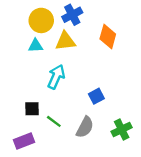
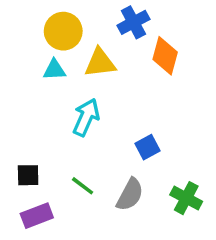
blue cross: (72, 15) -> (133, 22), moved
black square: (32, 109) -> (28, 175), moved
green cross: (122, 130) -> (186, 198), turned -36

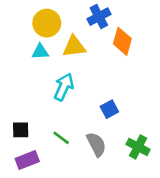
gray semicircle: (130, 195) -> (96, 144), turned -55

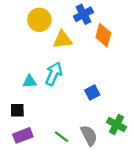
cyan triangle: (40, 52) -> (29, 81), moved
green line: (61, 138) -> (61, 137), moved
gray semicircle: (96, 144) -> (89, 135), moved

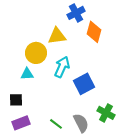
yellow circle: (39, 20) -> (36, 53), moved
cyan arrow: (54, 74) -> (62, 67), moved
blue square: (92, 93) -> (84, 84), size x1.5

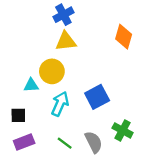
blue cross: (76, 13) -> (63, 15), moved
orange diamond: (94, 32) -> (124, 37), moved
yellow circle: (36, 53) -> (52, 71), moved
cyan arrow: (62, 67) -> (60, 104), moved

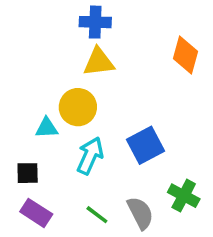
blue cross: (63, 15) -> (95, 22), turned 30
purple rectangle: (24, 142) -> (36, 213), turned 54

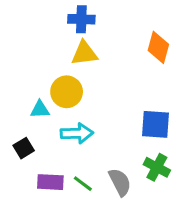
blue square: (146, 145) -> (155, 124), moved, turned 32
cyan arrow: (90, 156) -> (77, 133), turned 64
black square: (28, 173) -> (24, 148), turned -30
purple rectangle: (36, 213) -> (50, 182), moved, turned -30

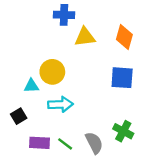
yellow triangle: (84, 53) -> (85, 37), moved
blue square: (155, 124) -> (122, 78), moved

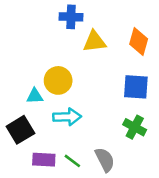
black square: (19, 116) -> (20, 130), size x1.5
green cross: (123, 131) -> (135, 127), moved

